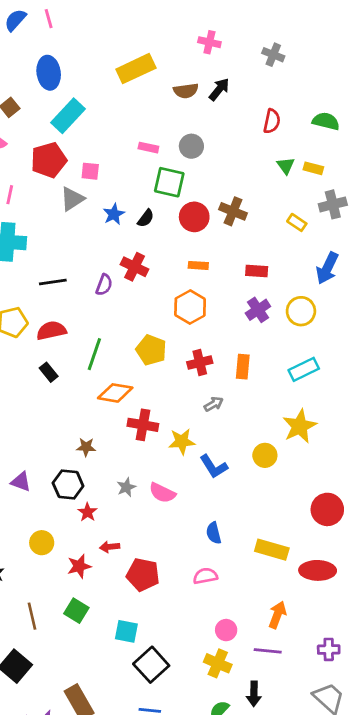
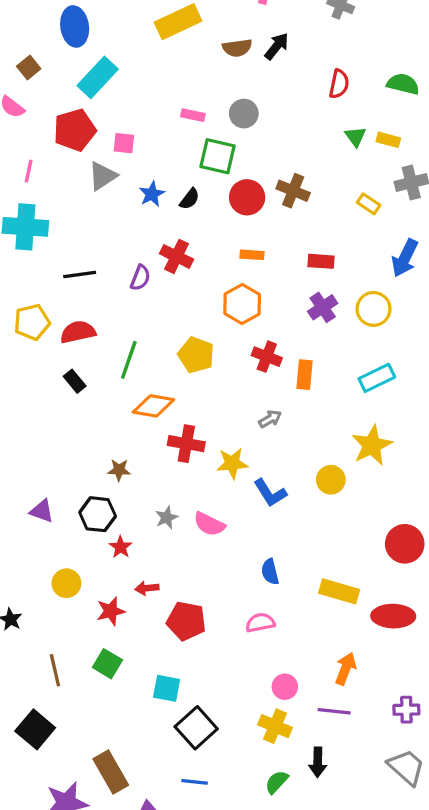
red cross: (200, 362) -> (267, 357), moved, turned 35

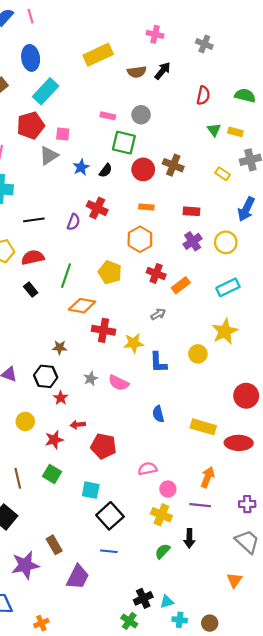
orange rectangle: (305, 375) -> (181, 285), turned 48
blue L-shape: (270, 493) -> (158, 362), turned 30
pink semicircle: (260, 623) -> (147, 469), moved
brown rectangle: (111, 772) -> (54, 545), size x0.7

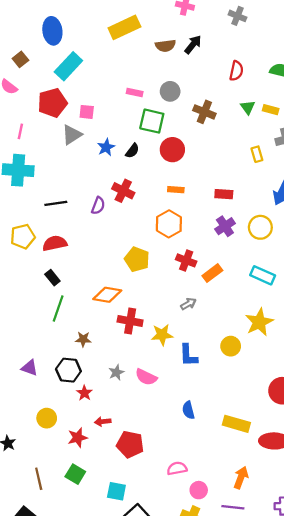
brown cross: (173, 165) -> (204, 112), moved
yellow rectangle: (223, 174) -> (257, 154), turned 40
green line: (66, 276) -> (58, 308), moved
cyan rectangle: (228, 287) -> (263, 275), turned 50

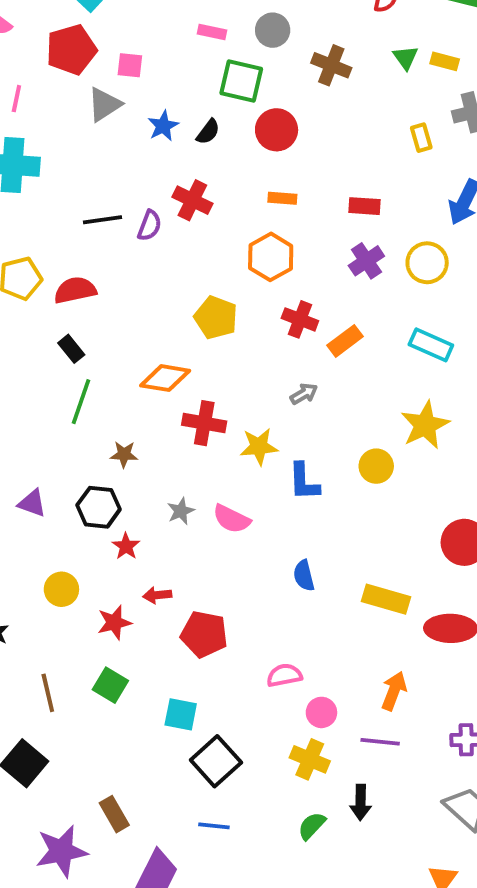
black line: (56, 203) -> (103, 220), moved

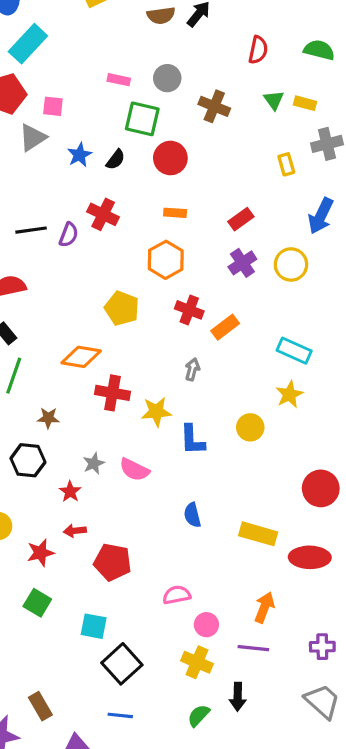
red rectangle: (364, 206) -> (241, 219), turned -40
cyan rectangle: (431, 345) -> (294, 351), moved
gray arrow: (304, 394) -> (192, 369), turned -45
yellow star: (425, 425) -> (289, 394), size x0.7
red star: (126, 546) -> (70, 492), moved

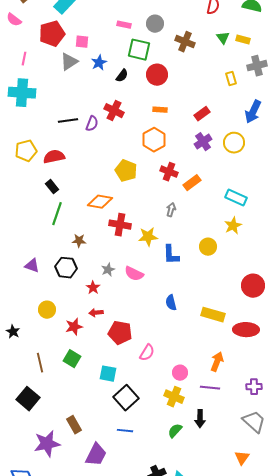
blue star: (80, 155) -> (99, 63), moved
pink semicircle: (177, 595) -> (147, 353), moved, turned 132

